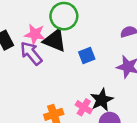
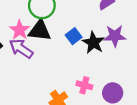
pink star: (35, 34) -> (20, 30), turned -30
black star: (102, 100) -> (93, 43), moved

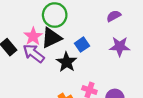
black triangle: (40, 30) -> (51, 38), turned -35
black star: (93, 43) -> (67, 62), moved

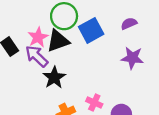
blue square: (82, 45) -> (91, 30), moved, size x1.5
black star: (67, 62) -> (54, 78), moved

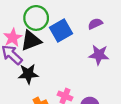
black star: (54, 78) -> (28, 74), turned 30

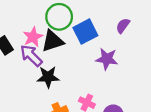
purple semicircle: (95, 24) -> (123, 26), turned -32
purple star: (99, 55) -> (107, 59), moved

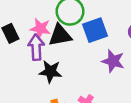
pink star: (33, 37) -> (40, 28), turned 30
purple arrow: (31, 56) -> (36, 47), turned 35

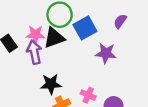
black star: (50, 72) -> (51, 84), moved

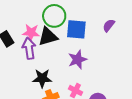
blue square: (85, 28) -> (76, 29), turned 30
purple star: (106, 53) -> (77, 60), moved, turned -30

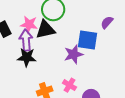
blue square: (76, 29) -> (87, 40), moved
black star: (42, 78) -> (27, 57), moved

